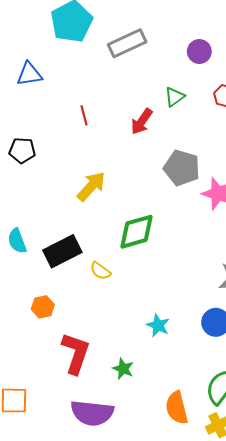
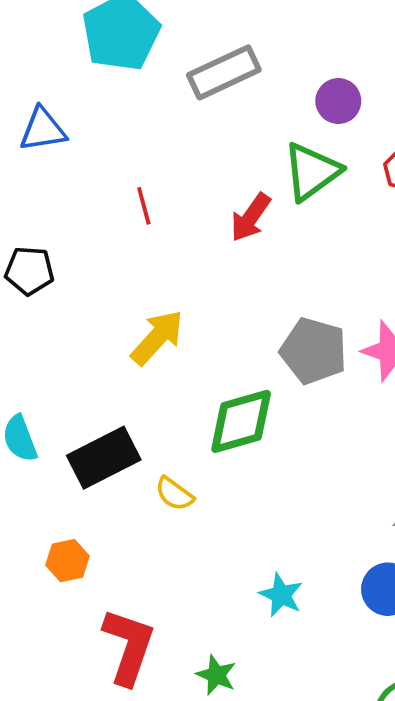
purple circle: (199, 52) -> (338, 101), moved
green triangle: (175, 97) -> (312, 172), size x1.6
gray pentagon: (182, 168) -> (314, 351), moved

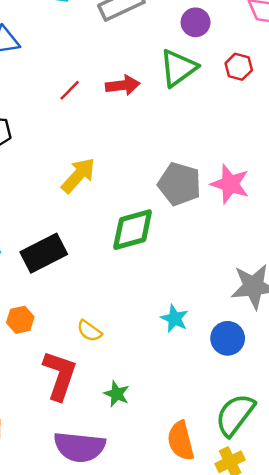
red line: (144, 206) -> (70, 90), turned 60
red arrow: (251, 217) -> (123, 85), moved, turned -132
yellow semicircle: (174, 494) -> (89, 331), moved
cyan star: (281, 595) -> (175, 319), moved

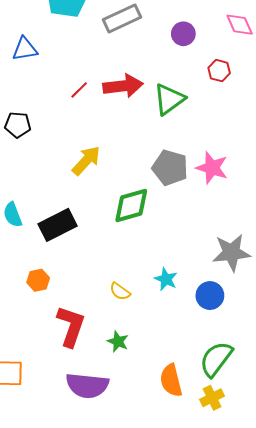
green triangle: (178, 68) -> (169, 99), moved
red arrow: (123, 85) -> (123, 86), size x1.4
yellow semicircle: (89, 331) -> (120, 291), moved

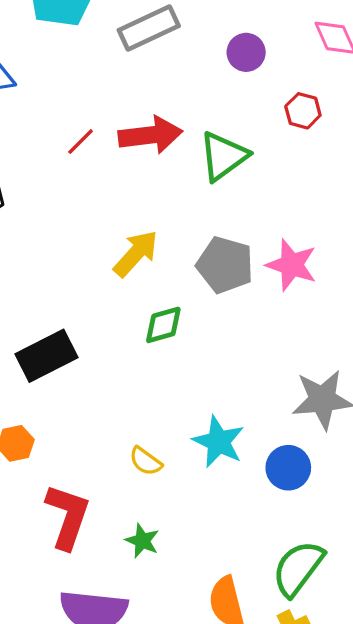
yellow arrow: (86, 161) -> (136, 254), moved
green diamond: (131, 206) -> (163, 325), size x0.7
cyan star: (166, 279) -> (219, 442), size x1.4

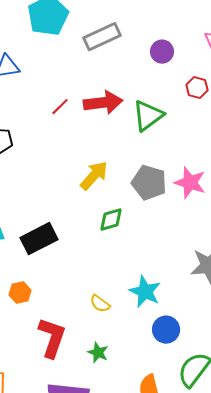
blue circle: (288, 468) -> (166, 330), moved

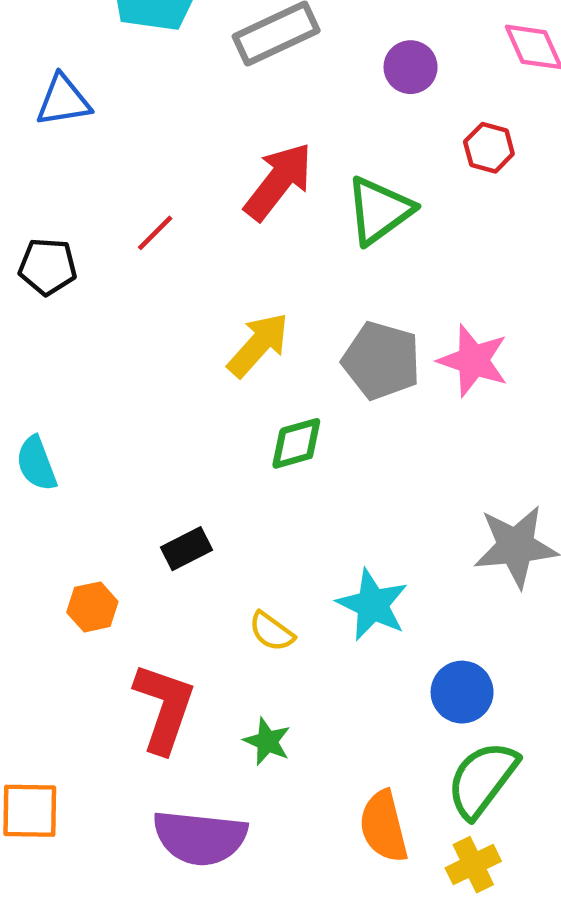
red arrow: (103, 103) -> (278, 181), turned -45
red line: (60, 107) -> (155, 233), moved
black rectangle: (39, 239) -> (187, 549), moved, size x0.6
blue circle: (166, 330) -> (462, 692), moved

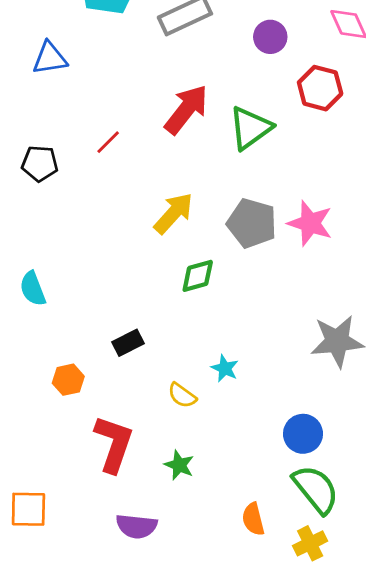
red hexagon: (489, 148) -> (320, 88), size x1.4
cyan star: (372, 605) -> (225, 368), moved, size x0.6
green semicircle: (482, 779) -> (316, 489), turned 104
orange semicircle: (384, 826) -> (253, 519), size x0.7
purple semicircle: (200, 838) -> (137, 526), size x0.7

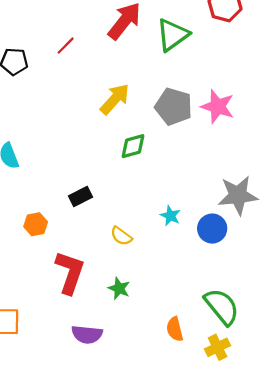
cyan star: (225, 368) -> (170, 216), moved
blue circle: (303, 434) -> (212, 229), moved

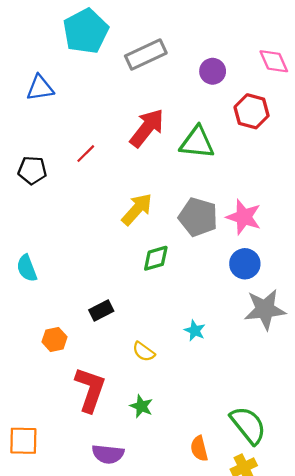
green triangle: (173, 35) -> (197, 142), turned 42
blue circle: (212, 229) -> (245, 264), moved

